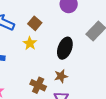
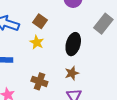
brown cross: (38, 85) -> (39, 81), moved

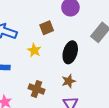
brown square: (40, 21) -> (47, 28), moved, turned 32

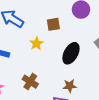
brown star: (69, 81) -> (70, 86), moved

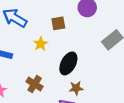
black ellipse: (71, 53) -> (68, 63), moved

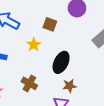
brown square: (58, 23) -> (50, 24), turned 32

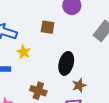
yellow star: (34, 45) -> (24, 52), moved

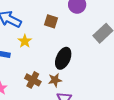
brown star: (79, 85) -> (55, 80), moved

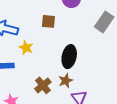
brown cross: (33, 80) -> (43, 85), turned 35

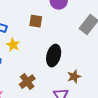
brown star: (66, 81) -> (74, 77), moved

